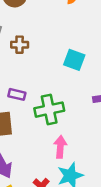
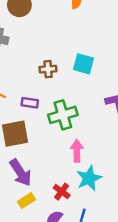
brown cross: (20, 45) -> (48, 69), moved

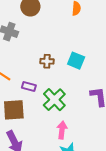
green cross: (63, 115) -> (54, 100), turned -35

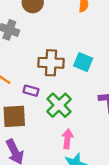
brown cross: (47, 61) -> (51, 63), size x1.6

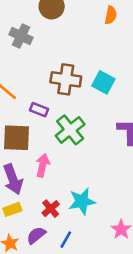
pink arrow: (67, 139) -> (43, 165), moved

